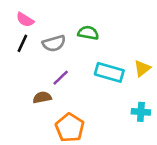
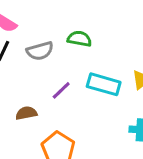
purple line: (61, 78) -> (61, 90), moved

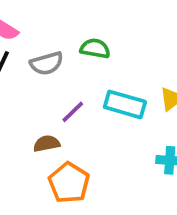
brown semicircle: (26, 113) -> (47, 144), moved

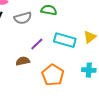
orange pentagon: (69, 183) -> (53, 75), moved

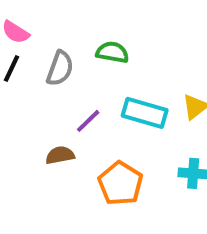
gray semicircle: (23, 18) -> (60, 68), turned -54

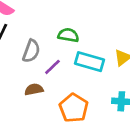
green semicircle: (112, 52) -> (68, 35), moved
gray semicircle: (60, 68) -> (31, 51), moved

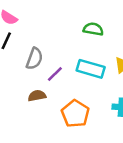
green semicircle: (68, 35) -> (93, 29), moved

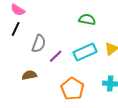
cyan rectangle: (91, 69) -> (85, 52), turned -40
brown semicircle: (37, 96) -> (29, 75), moved

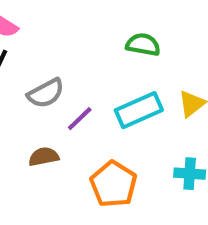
gray semicircle: (39, 44) -> (46, 93), turned 42
brown semicircle: (29, 75) -> (44, 157), moved

